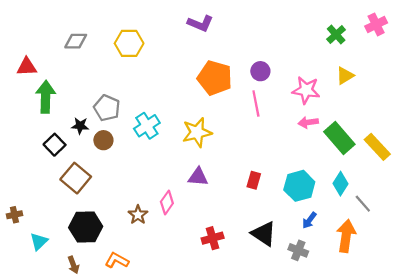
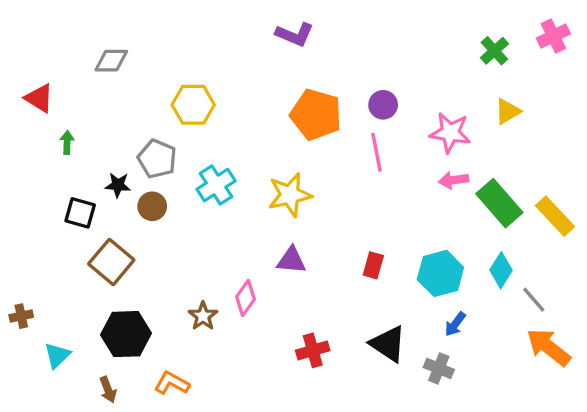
yellow hexagon: (129, 43) -> (193, 105), moved
red triangle: (27, 67) -> (39, 98), turned 35
green arrow: (46, 97) -> (67, 142), size x0.5
black square: (55, 145) -> (80, 213), turned -30
orange arrow: (346, 236) -> (548, 347), moved, turned -60

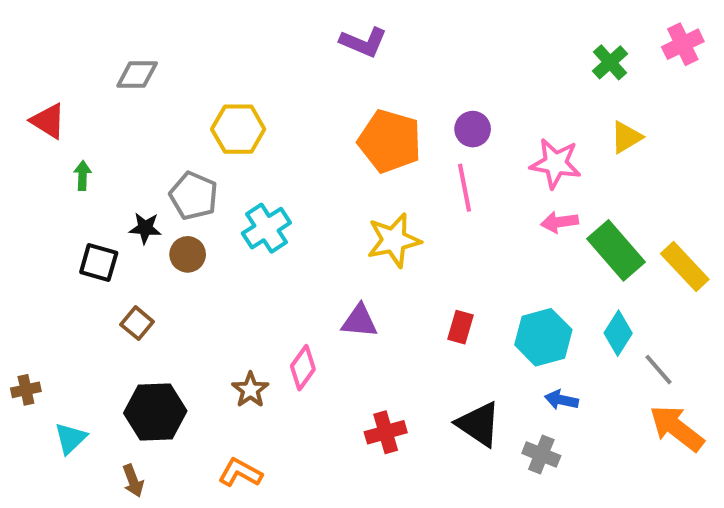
yellow star: (290, 195) -> (394, 240), moved
brown square: (111, 262) -> (137, 323), size x0.6
blue arrow: (455, 324) -> (562, 400), turned 65
orange L-shape: (172, 383) -> (240, 473), moved

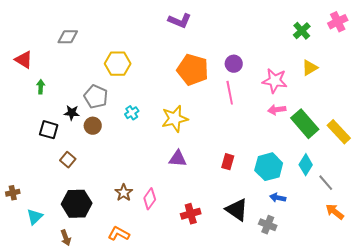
cyan cross: (266, 228) -> (132, 113), size x0.6
yellow star: (394, 240) -> (175, 119), moved
pink diamond: (303, 368) -> (150, 199), moved
orange arrow: (677, 428) -> (335, 212), size x0.7

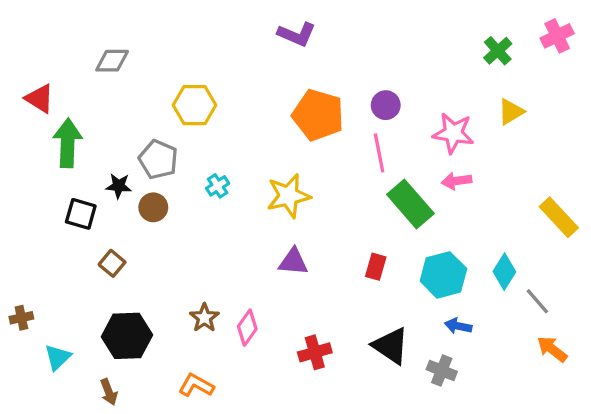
green arrow: (41, 87) -> (68, 143), size x2.0
green rectangle: (305, 124) -> (410, 204), moved

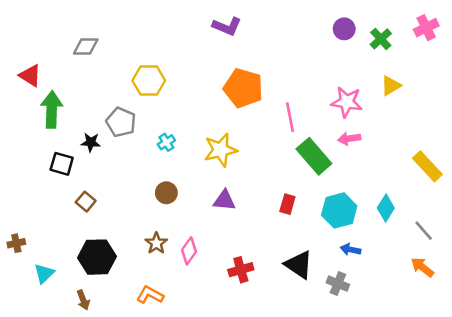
purple circle: (386, 105) -> (344, 29), moved
brown circle: (153, 207) -> (166, 193), moved
gray line: (537, 301) -> (424, 231), moved

